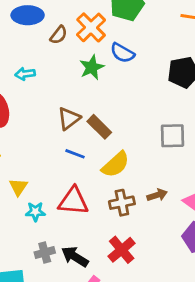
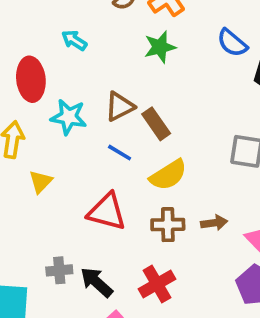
blue semicircle: (122, 53) -> (232, 43), moved
cyan arrow: (25, 74) -> (74, 40), turned 30
cyan star: (35, 212) -> (69, 117), moved, size x1.4

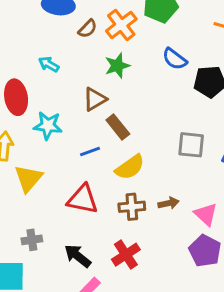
brown triangle: (120, 107) -> (95, 99), moved
blue line: (120, 153) -> (90, 152), turned -48
yellow triangle: (41, 182) -> (28, 178), size x1.5
gray cross: (59, 270) -> (32, 240), moved

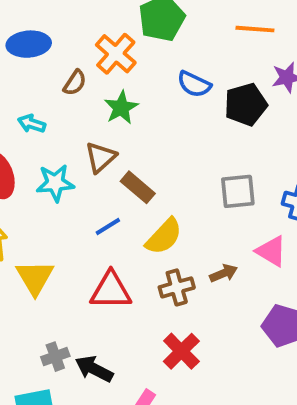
brown semicircle: (88, 29) -> (75, 83), moved
cyan star: (48, 126) -> (55, 183), moved
pink triangle: (206, 214) -> (271, 251), moved
black arrow: (78, 256) -> (94, 369), moved

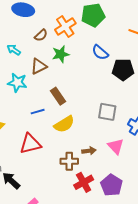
brown triangle: (101, 157) -> (39, 66), moved
brown cross: (177, 287) -> (69, 161), moved
red triangle: (111, 291) -> (30, 144), turned -30
red cross: (181, 351) -> (84, 182), moved

